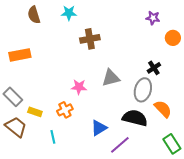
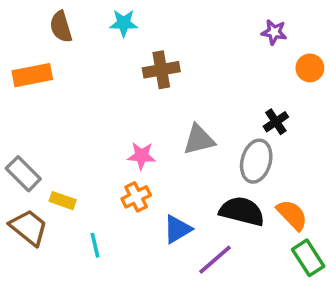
orange rectangle: (20, 55) -> (32, 75), moved
orange semicircle: (163, 109) -> (292, 215), moved
orange cross: (65, 110) -> (136, 197), moved

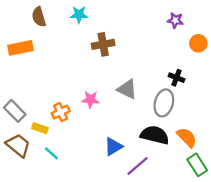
black cross: (276, 122) -> (177, 78), turned -35
gray triangle: (199, 140) -> (127, 89), turned 40
orange cross: (136, 197) -> (61, 112), moved
cyan line: (95, 245) -> (51, 153), moved, turned -35

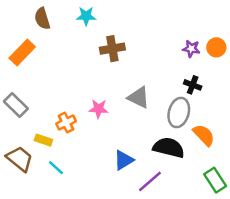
purple star: (175, 20) -> (191, 49), moved
orange rectangle: (20, 48) -> (22, 52), turned -35
gray rectangle: (15, 111) -> (16, 105), moved
orange semicircle: (187, 137) -> (204, 135), moved

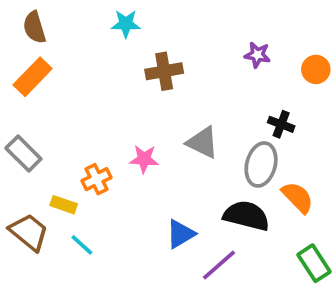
brown semicircle: (42, 19) -> (34, 27), moved
purple star: (191, 49) -> (257, 55), moved

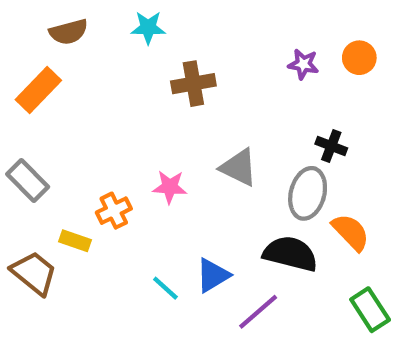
brown semicircle: (34, 27) -> (69, 32), moved, turned -88
orange circle: (316, 69) -> (359, 58), moved
cyan line: (82, 245) -> (165, 288), moved

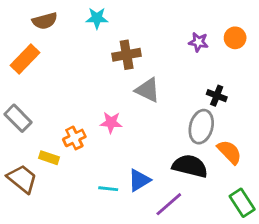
gray triangle: (239, 168) -> (148, 90), moved
cyan line: (165, 288) -> (108, 189), turned -36

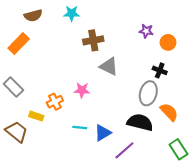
orange circle: (235, 38) -> (168, 42), moved
cyan line: (108, 189) -> (80, 128), moved

